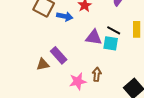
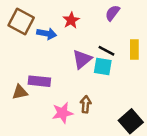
purple triangle: (94, 37) -> (82, 59), turned -48
purple rectangle: (59, 55) -> (39, 81), turned -42

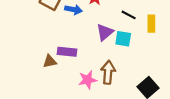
black line: (106, 51) -> (129, 15), moved
brown arrow: (86, 104) -> (108, 72), size x1.5

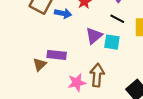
brown triangle: (50, 61) -> (40, 64), turned -32

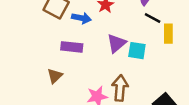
black line: (117, 19) -> (153, 18), moved
purple rectangle: (57, 55) -> (72, 47), moved

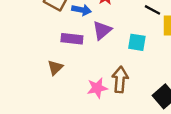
purple triangle: (116, 43) -> (102, 30), moved

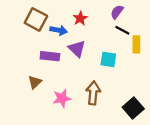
purple triangle: (102, 30) -> (77, 49), turned -36
pink star: (97, 88) -> (62, 98), moved

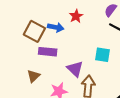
brown square: (36, 19) -> (34, 31), moved
purple triangle: (77, 49) -> (75, 69), moved

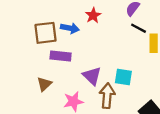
brown square: (34, 31) -> (45, 33), turned -35
cyan square: (102, 55) -> (123, 77), moved

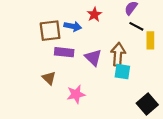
purple triangle: (92, 76) -> (93, 58), moved
brown triangle: (44, 84) -> (49, 78), turned -32
brown arrow: (107, 96) -> (118, 54), moved

